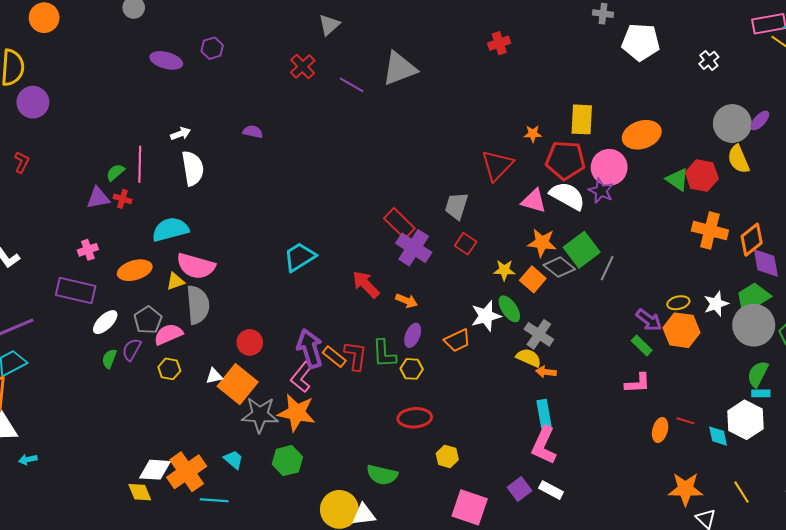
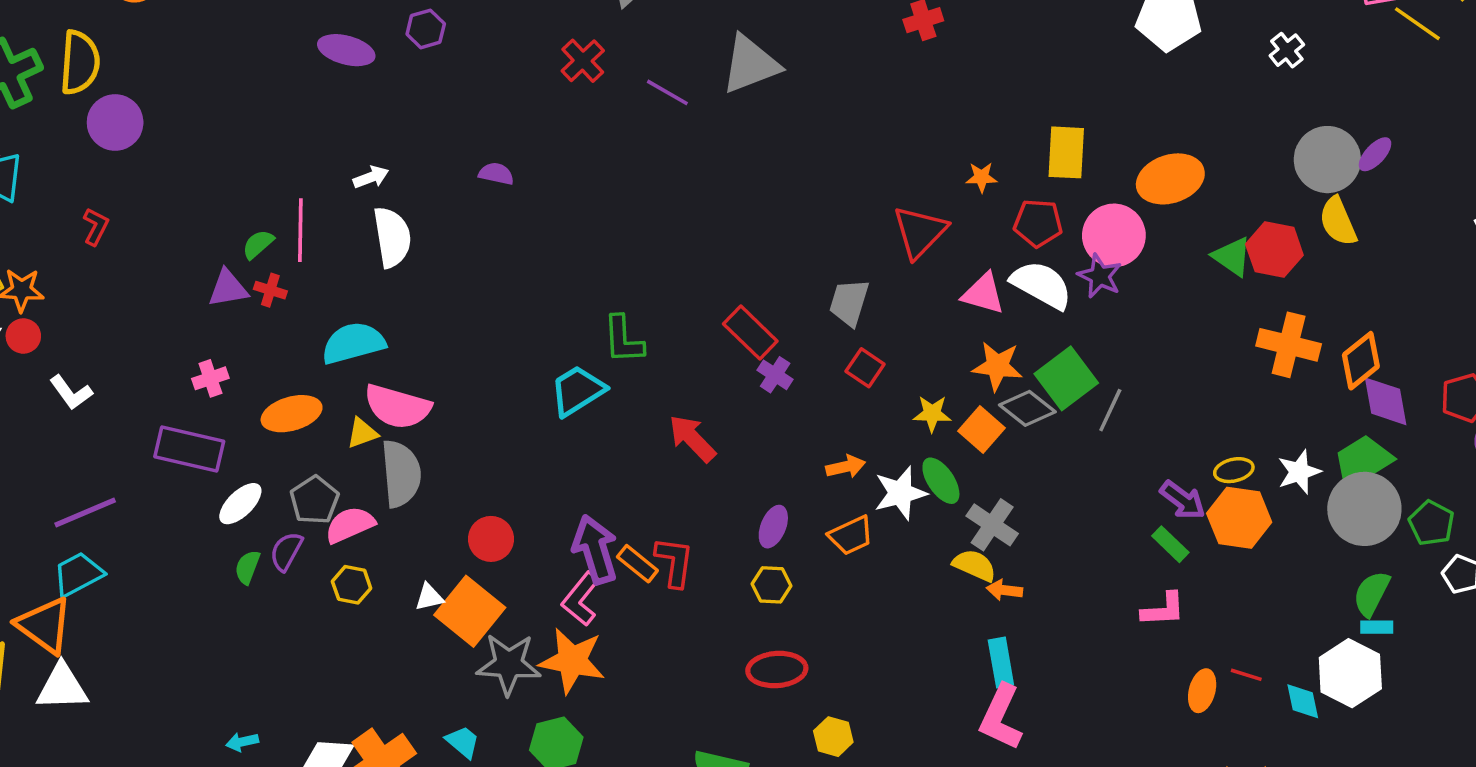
red pentagon: (565, 160) -> (1038, 223), size x0.7
purple cross: (414, 248) -> (775, 375), size x0.6
orange arrow: (407, 301) -> (846, 467), moved, turned -35
green L-shape: (384, 354) -> (623, 340), moved
cyan arrow: (28, 460) -> (242, 742), moved

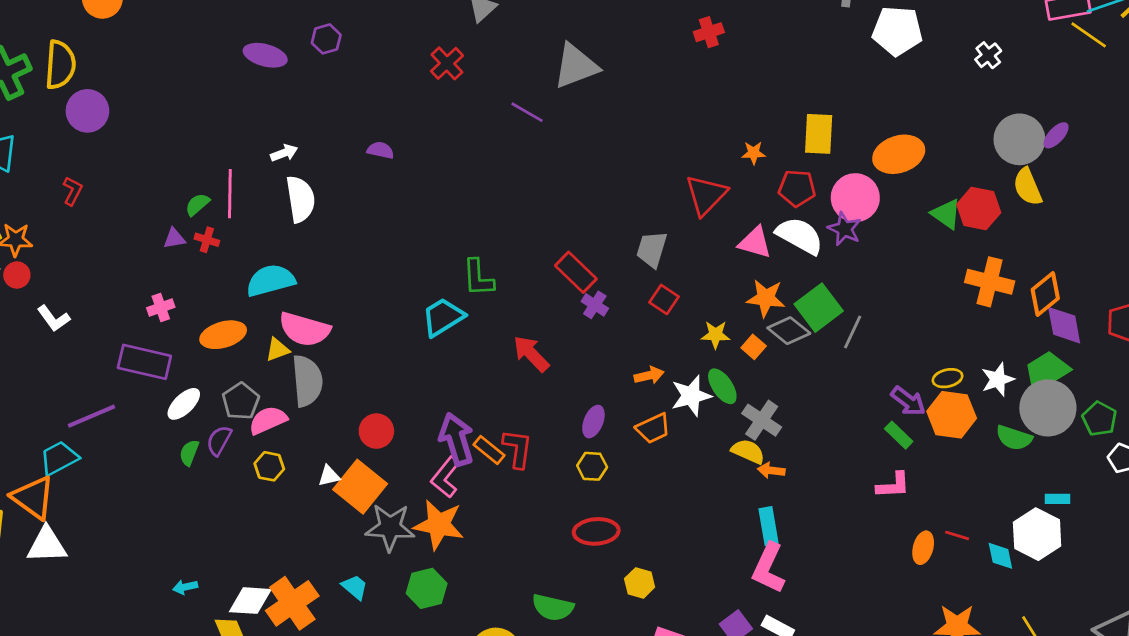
purple line: (667, 92) -> (527, 112), moved
purple triangle: (228, 288) -> (174, 238), size x0.7
orange square: (982, 430) -> (754, 347), size x0.7
purple line: (85, 512) -> (92, 416), moved
green semicircle: (1371, 594) -> (1014, 438), moved, turned -99

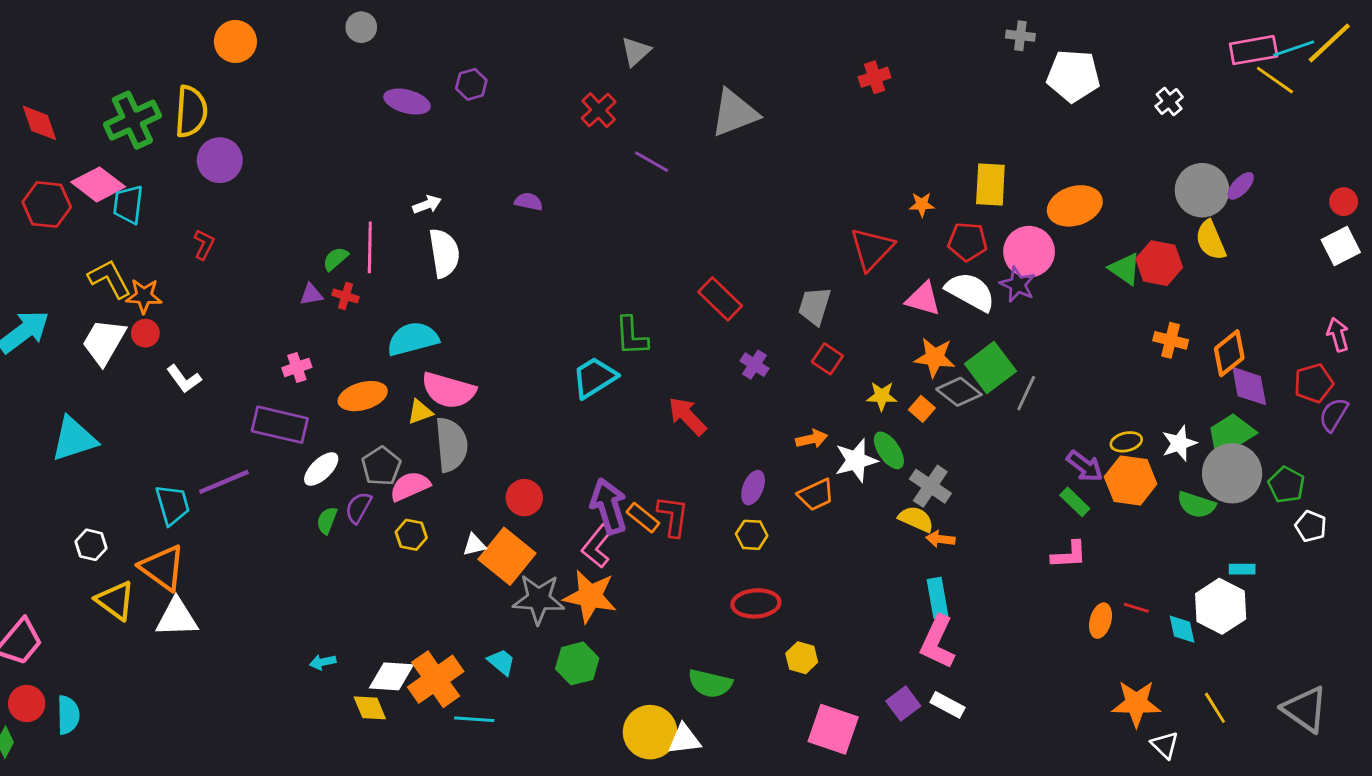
purple line: (527, 112) -> (652, 162), moved
red rectangle: (576, 272) -> (720, 299), moved
orange cross: (990, 282) -> (1171, 340), size x0.7
cyan trapezoid: (59, 458) -> (173, 505), moved, turned 102

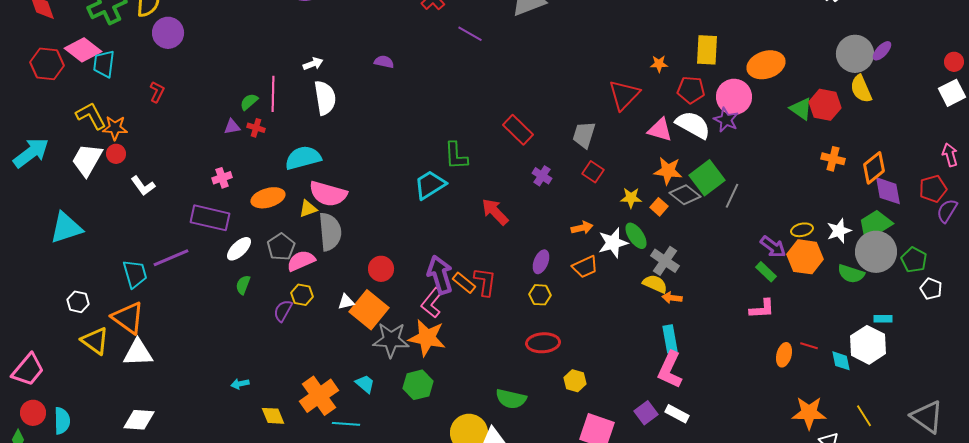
purple semicircle: (358, 508) -> (283, 311), moved
white diamond: (391, 676) -> (139, 420), moved

